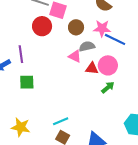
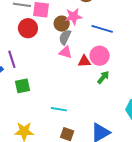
pink star: (102, 28) -> (74, 16), moved
gray semicircle: (87, 46) -> (65, 37), moved, turned -42
cyan line: (61, 121) -> (59, 109), moved, turned 42

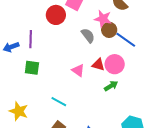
brown circle: (62, 24) -> (109, 30), moved
gray semicircle: (65, 37) -> (88, 35), turned 98
pink triangle: (65, 52) -> (78, 70), moved

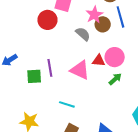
pink star: (103, 19) -> (94, 15), turned -30
purple line: (31, 39) -> (50, 68), moved
blue line: (126, 40) -> (120, 17), moved, turned 50
pink triangle: (78, 70) -> (80, 70), size x1.5

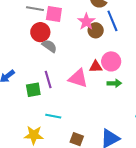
gray semicircle: (83, 34) -> (49, 46), moved
green arrow: (115, 79) -> (114, 83), turned 48
cyan line: (67, 104) -> (53, 116), moved

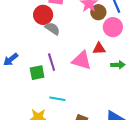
pink circle: (111, 61) -> (113, 27), moved

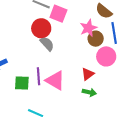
red triangle: (99, 49) -> (88, 74), turned -48
pink triangle: (82, 60) -> (55, 81), moved
green arrow: (118, 65) -> (89, 92), moved

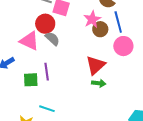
pink circle: (106, 56) -> (123, 46), moved
red triangle: (88, 74) -> (96, 65), size x1.5
pink triangle: (55, 81) -> (29, 41), moved

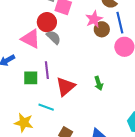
red triangle: (96, 65) -> (66, 87), moved
green arrow: (99, 83) -> (99, 83), turned 64

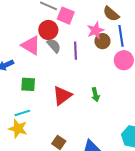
purple line: (47, 70) -> (75, 51), moved
cyan line: (46, 107) -> (22, 113), moved, turned -42

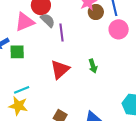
pink triangle: (31, 45) -> (25, 22), turned -50
purple line: (75, 51) -> (61, 32), moved
green square: (28, 84) -> (17, 52), moved

